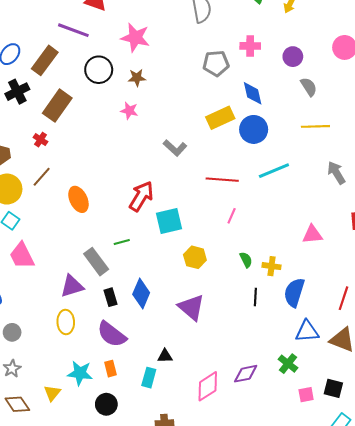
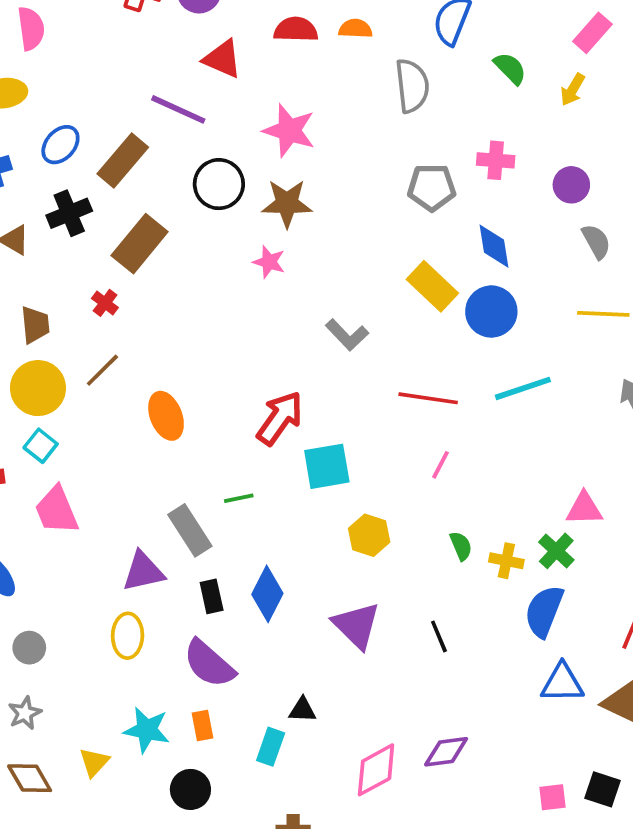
brown star: (137, 78) -> (287, 203), size x1.5
yellow rectangle: (220, 118) -> (432, 286), turned 64
black line: (255, 297) -> (439, 636), moved, turned -30
green cross: (288, 364) -> (556, 551), moved

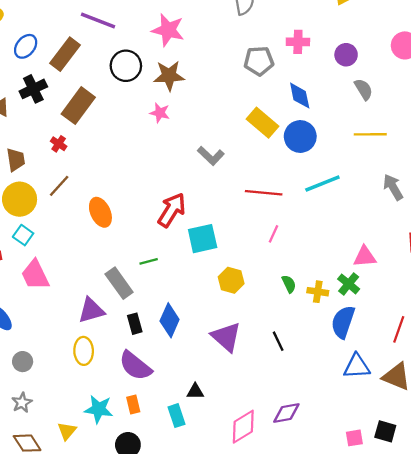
cyan rectangle: (271, 747) -> (177, 416), turned -35

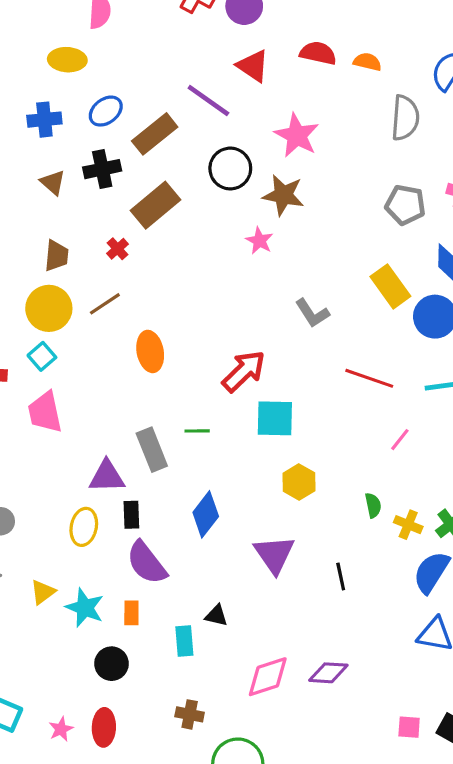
pink line: (273, 234) -> (400, 440), moved
black rectangle: (135, 324) -> (131, 515), moved
yellow triangle: (67, 431) -> (43, 592), moved

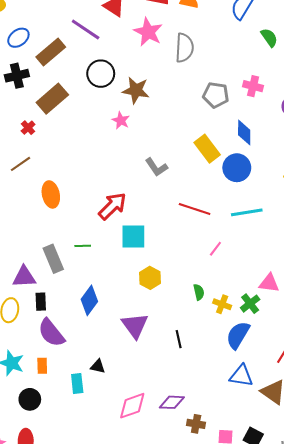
gray semicircle: (405, 118) -> (184, 48), moved
pink star: (297, 135) -> (148, 32), moved
brown cross: (190, 714) -> (196, 424), moved

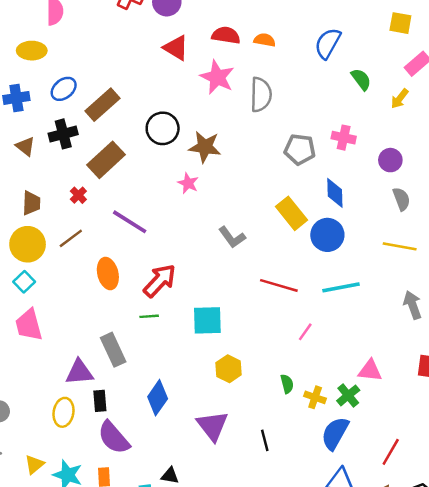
purple line: (86, 29) -> (130, 222), moved
red arrow: (112, 206) -> (160, 281), moved
green line: (83, 246) -> (149, 316), moved

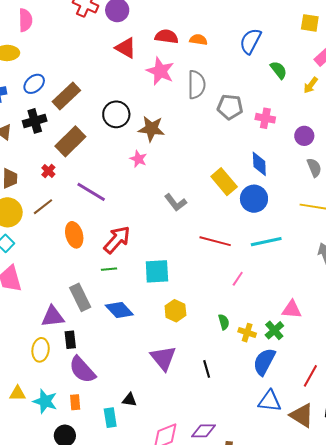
gray pentagon: (300, 149) -> (230, 107), moved
blue diamond: (158, 398) -> (119, 310), moved, turned -76
yellow triangle: (34, 465) -> (18, 393), turned 42

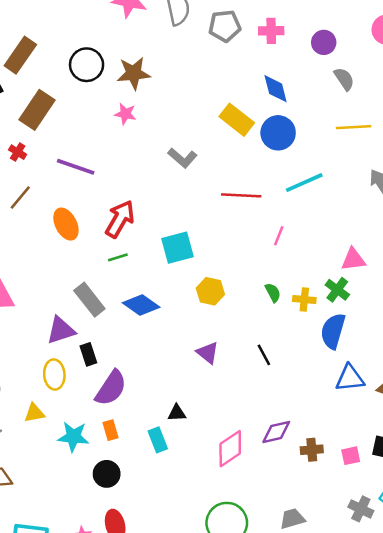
purple triangle: (163, 358) -> (208, 353), size x0.7
purple semicircle: (82, 370) -> (111, 388), turned -92
yellow triangle: (18, 393) -> (34, 413), moved

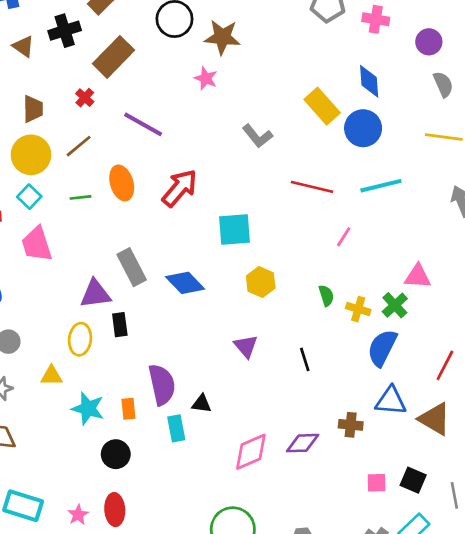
green line: (118, 257) -> (81, 197), moved
purple semicircle: (111, 388) -> (162, 385), moved, turned -57
brown cross: (312, 450) -> (351, 425), moved

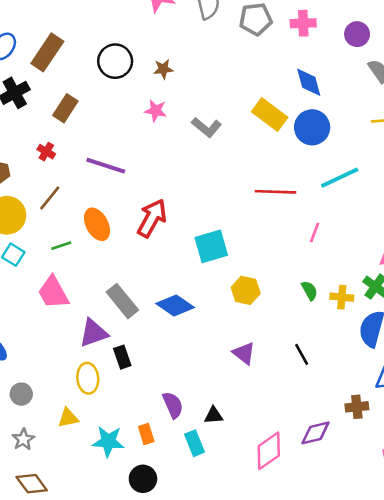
brown star: (222, 37) -> (163, 69), size x0.6
brown rectangle: (113, 57) -> (65, 108), size x0.7
gray L-shape: (257, 136) -> (207, 127), moved
pink trapezoid: (37, 244) -> (53, 293), moved
purple semicircle: (162, 385) -> (173, 405), size x0.7

